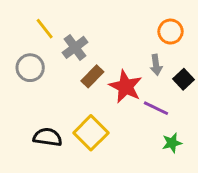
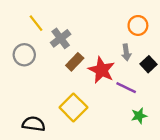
black semicircle: (48, 137) -> (34, 124), moved

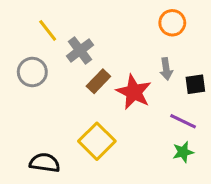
orange circle: (138, 25) -> (172, 23), moved
black square: (148, 64) -> (195, 84), turned 35
purple line: (126, 88) -> (183, 121), moved

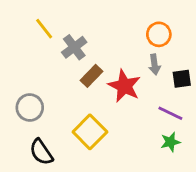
orange circle: (172, 23) -> (159, 34), moved
gray circle: (32, 72) -> (30, 108), moved
black semicircle: (45, 163) -> (41, 152), turned -132

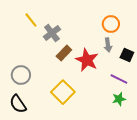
black square: (182, 79) -> (127, 55), turned 32
black semicircle: (41, 152) -> (18, 104), moved

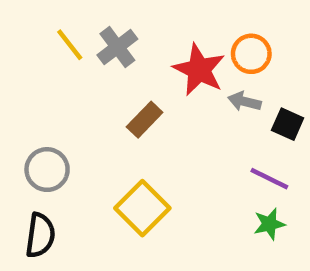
gray cross: (52, 33) -> (117, 47), moved
gray arrow: (108, 45) -> (244, 101), turned 112
red star: (87, 60) -> (199, 70), moved
black semicircle: (18, 104) -> (40, 235), turned -138

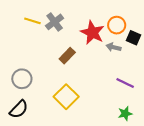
yellow line: (70, 45) -> (32, 21), turned -35
black square: (288, 124) -> (134, 38), moved
green star: (269, 224) -> (125, 114), moved
black semicircle: (40, 235) -> (19, 109), turned 36

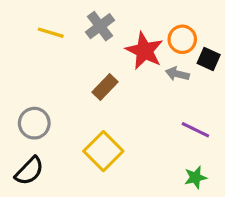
gray cross: (55, 22) -> (100, 26), moved

